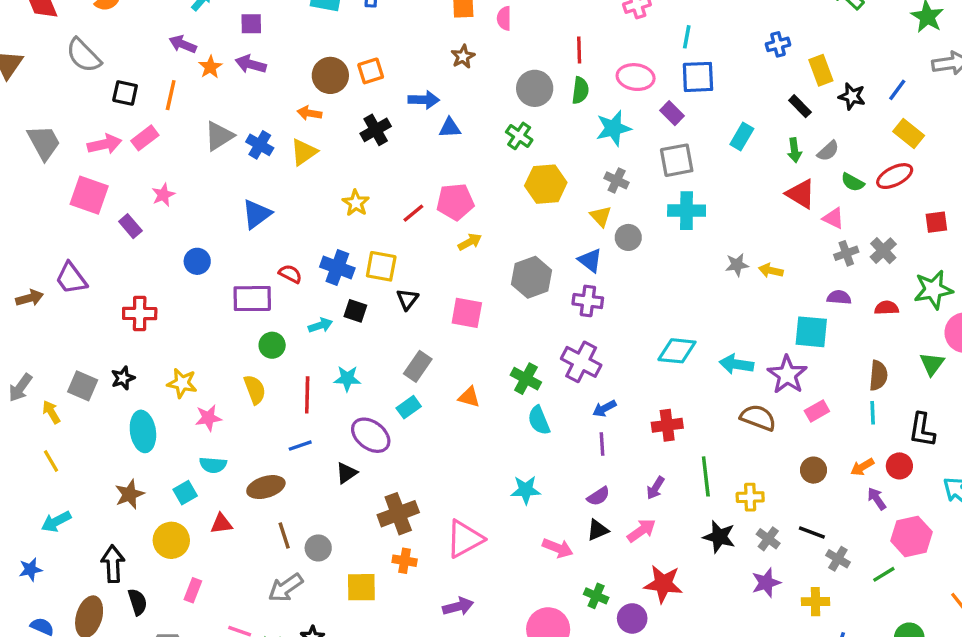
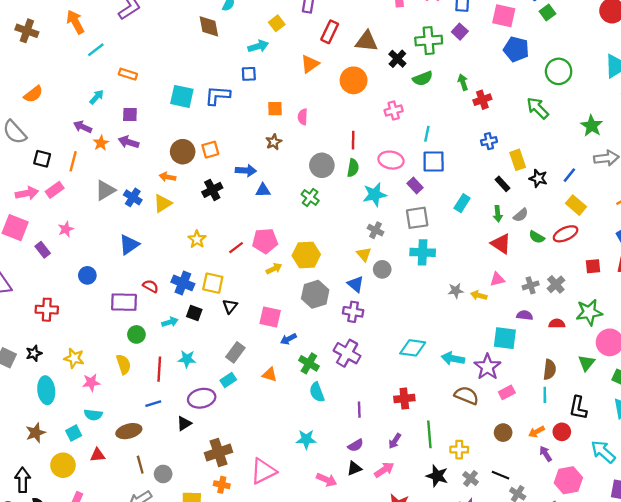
yellow hexagon: (546, 184) -> (306, 255), moved
pink triangle: (833, 218) -> (497, 279), moved, turned -42
blue arrow: (604, 408) -> (288, 339), moved
purple ellipse: (371, 435) -> (202, 398), turned -50

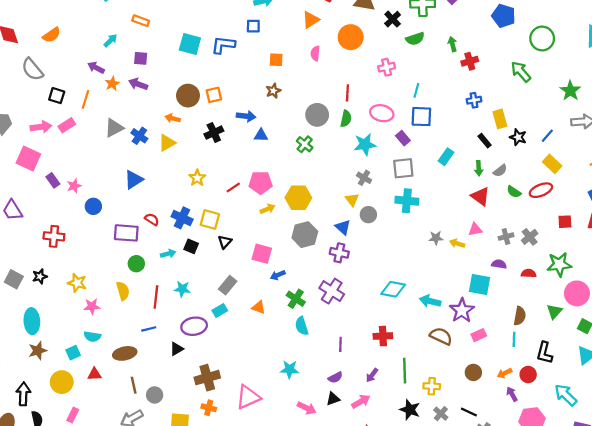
pink semicircle: (303, 117) -> (315, 53), moved
pink star: (66, 229) -> (74, 186), moved
cyan ellipse: (46, 390) -> (32, 321), moved

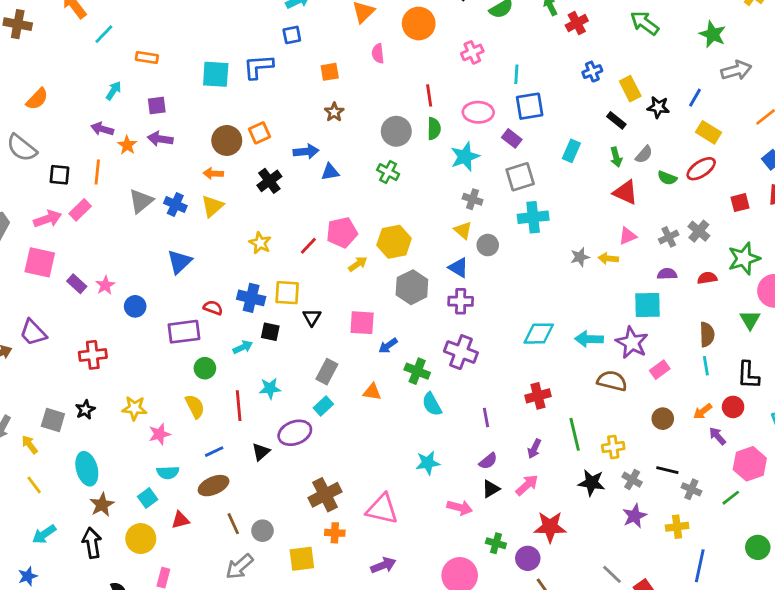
blue line: (149, 329) -> (214, 452), moved
black triangle: (177, 349) -> (261, 452), moved
black arrow: (23, 394) -> (92, 543), moved
pink triangle: (248, 397) -> (382, 509), turned 48

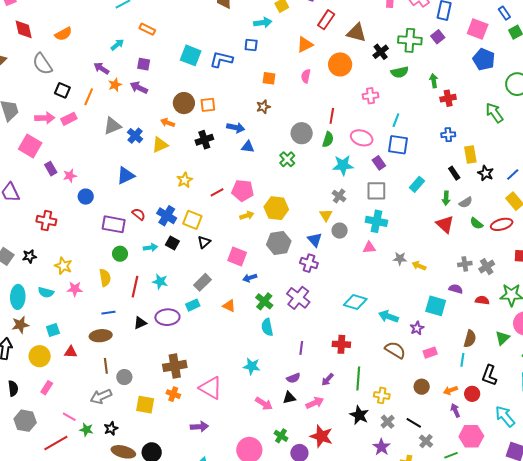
pink triangle: (628, 236) -> (369, 247), moved
purple star: (632, 343) -> (417, 328), size x0.6
cyan semicircle: (168, 472) -> (46, 292), moved
purple star: (635, 516) -> (381, 447), turned -30

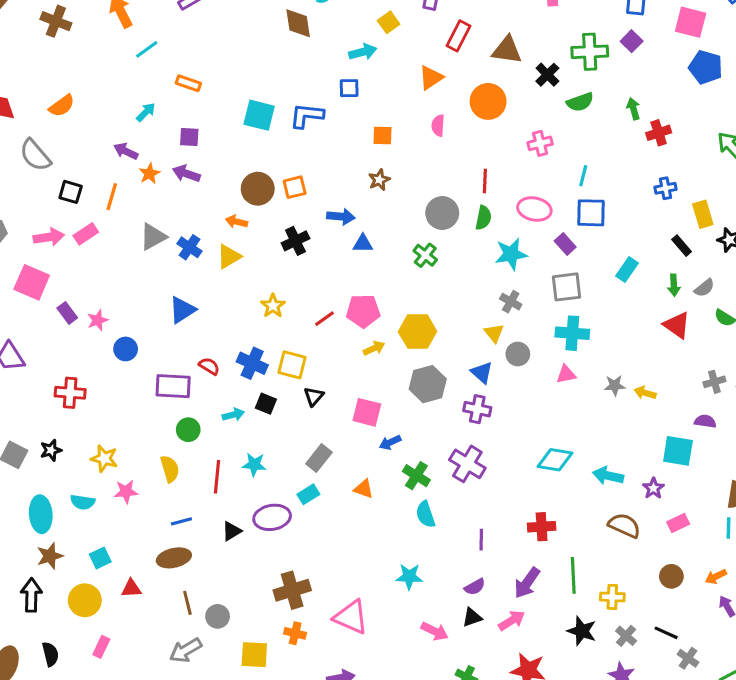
purple arrow: (328, 380) -> (527, 583), size x1.5

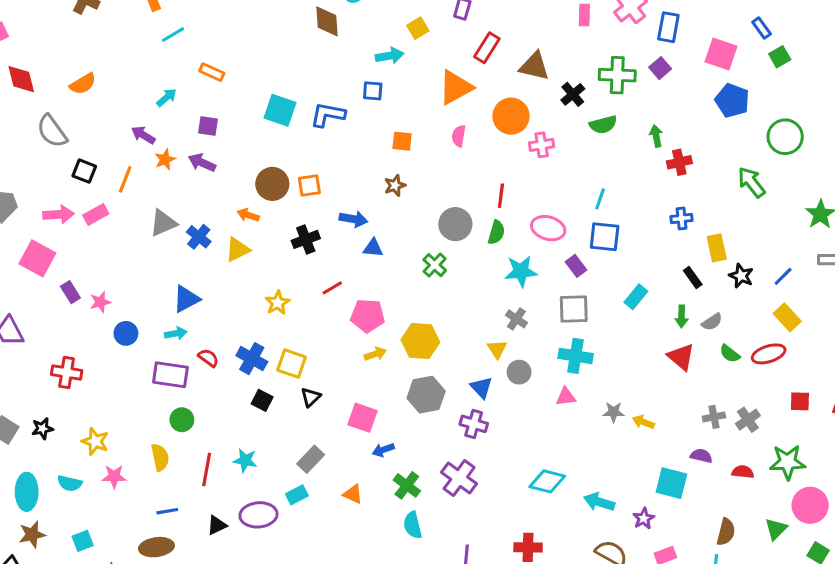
orange triangle: (431, 78) -> (456, 87), size x1.4
pink cross: (540, 143) -> (542, 145), moved
red line: (325, 319) -> (332, 288), moved
cyan arrow: (233, 415) -> (176, 333), moved

